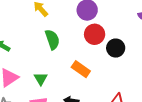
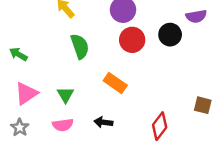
black circle: (116, 48) -> (170, 35), moved

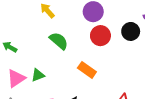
green semicircle: (80, 46) -> (59, 41), turned -30
green triangle: (65, 95) -> (38, 75), moved, turned 40

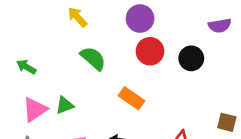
black circle: (131, 31) -> (191, 58), moved

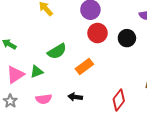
green semicircle: (93, 58) -> (57, 51), moved, turned 108
orange rectangle: (132, 98) -> (84, 67), turned -72

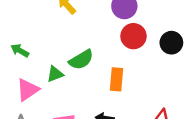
orange rectangle: (84, 67) -> (116, 79), turned -48
green triangle: (37, 72) -> (55, 74), moved

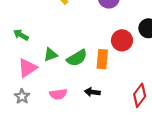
red circle: (133, 36) -> (122, 40), moved
green semicircle: (81, 60) -> (77, 58), moved

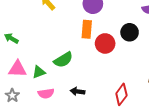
green triangle: (51, 55) -> (39, 72), moved
orange rectangle: (102, 59) -> (87, 29), moved
pink triangle: (27, 68) -> (17, 69), turned 36

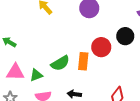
orange rectangle: (87, 29) -> (83, 61), moved

